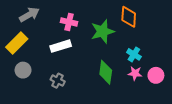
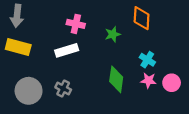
gray arrow: (29, 15) -> (17, 16), moved, turned 126
green star: (103, 31) -> (113, 34), size x0.6
yellow rectangle: (17, 43) -> (18, 47), turned 60
gray circle: (23, 70) -> (29, 91), moved, size x1.5

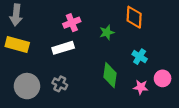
pink cross: (76, 24) -> (72, 23), turned -35
pink star: (148, 80) -> (141, 87), moved

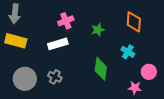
orange diamond: (134, 17) -> (134, 22), moved
pink star: (141, 87) -> (135, 88), moved

